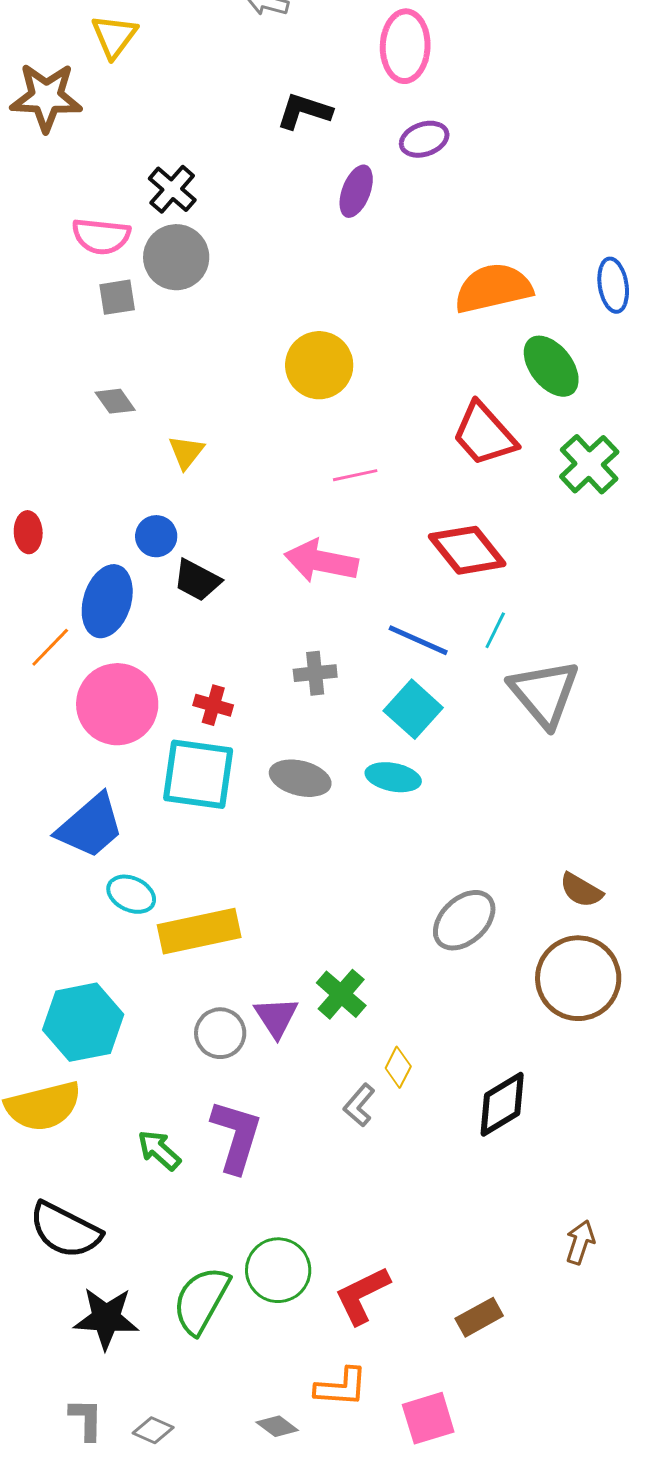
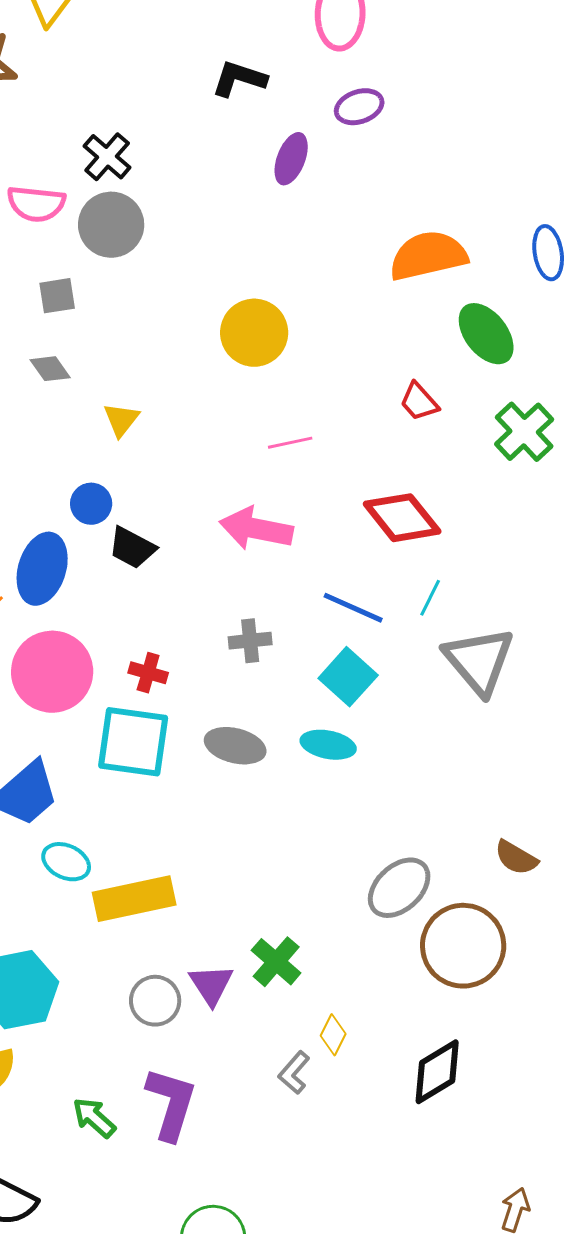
gray square: (117, 297) -> (57, 296), moved
red trapezoid: (484, 434) -> (419, 402), size x0.6
brown circle: (578, 978) -> (463, 946), moved

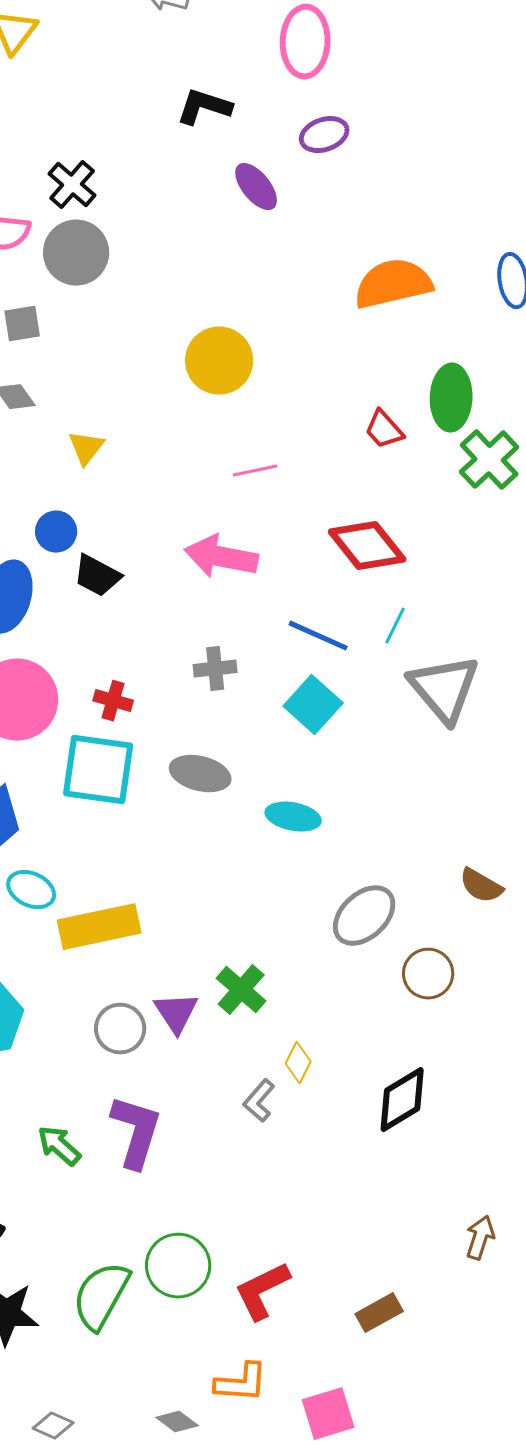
purple ellipse: (291, 159) -> (256, 187), turned -60
green ellipse: (486, 334) -> (451, 398), moved, turned 40
cyan ellipse: (328, 745) -> (293, 817), moved
brown circle: (463, 946) -> (428, 974), size x0.6

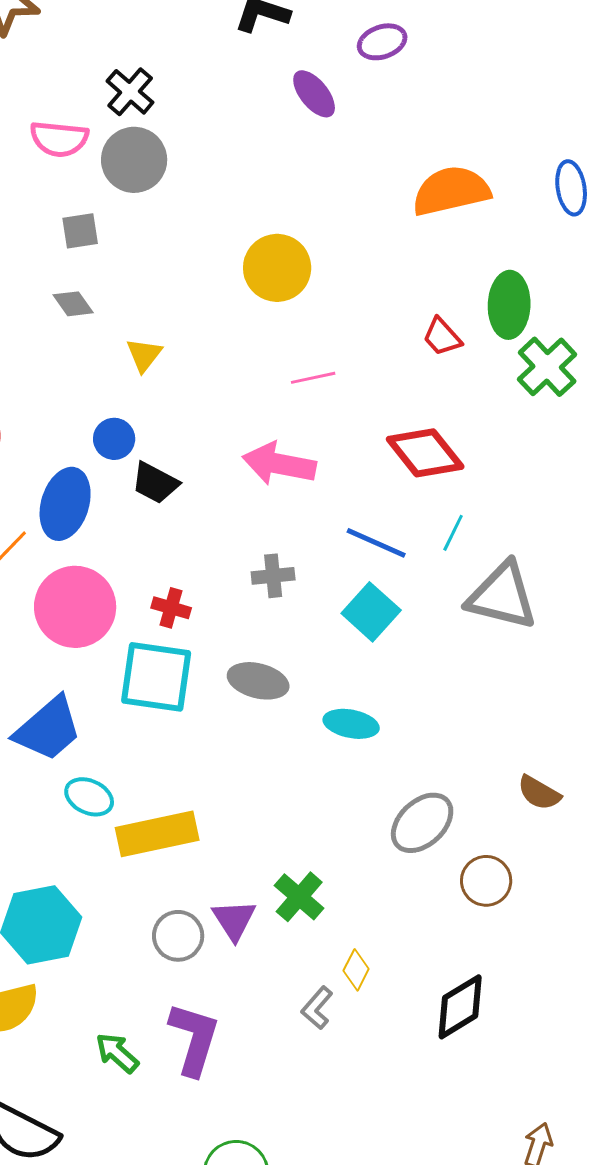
gray triangle: (444, 689) -> (502, 596), turned -36

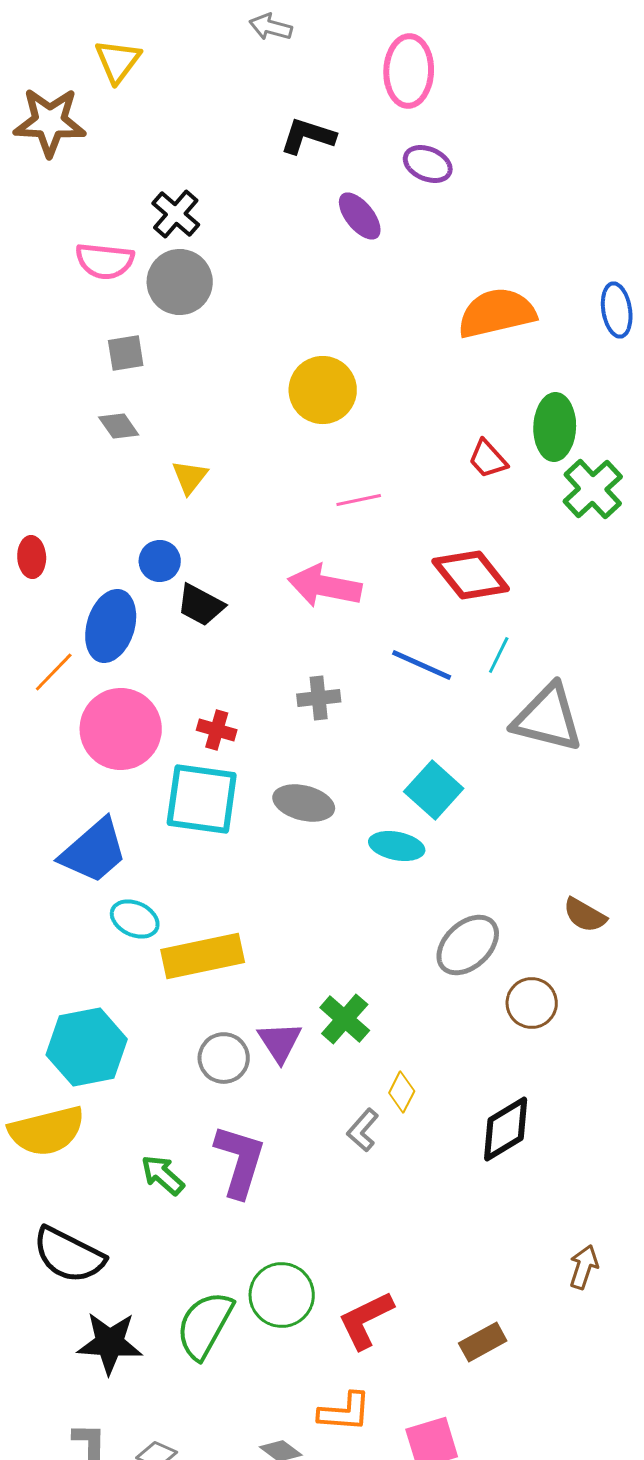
purple ellipse: (382, 42) -> (428, 164), turned 42
cyan square: (371, 612) -> (434, 790), moved

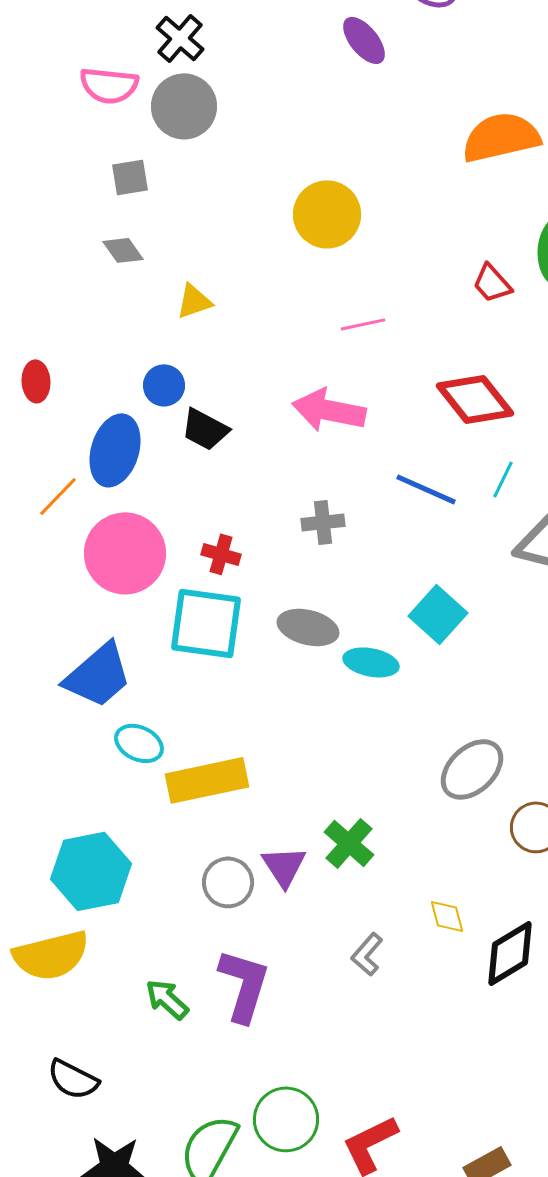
yellow triangle: (190, 477) -> (194, 301), turned 33
cyan ellipse: (397, 846) -> (371, 662), moved
yellow diamond: (402, 1092) -> (447, 916), moved, turned -42
black semicircle: (69, 1255) -> (73, 1079), size x0.7

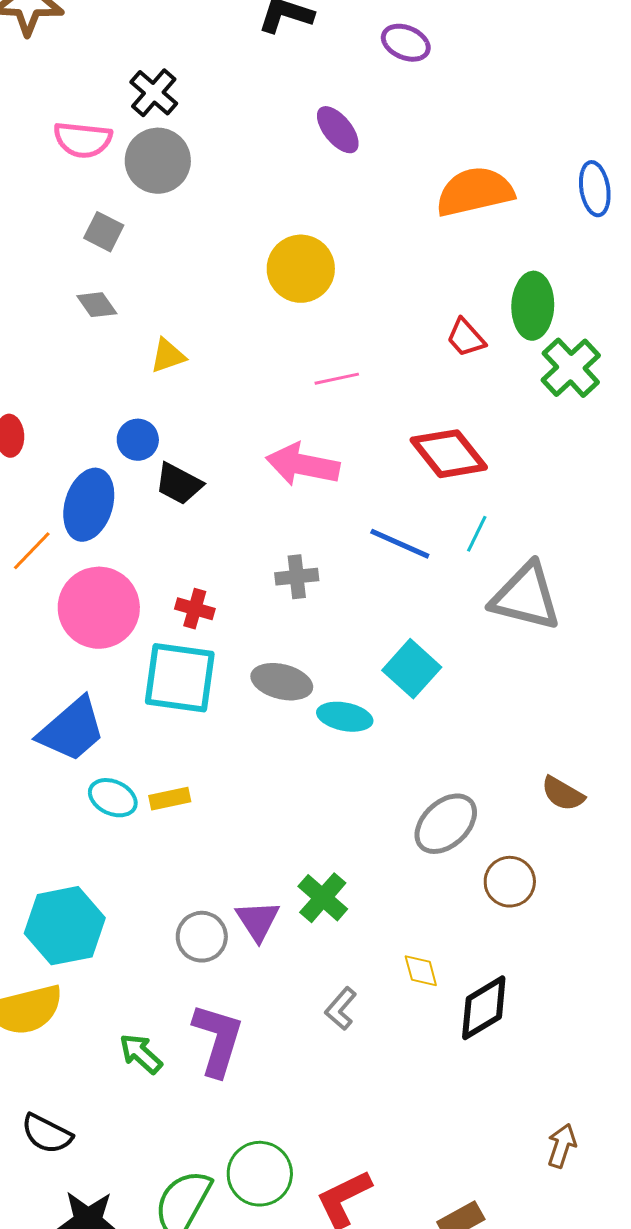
purple ellipse: (364, 40) -> (338, 130), moved
gray square: (130, 177) -> (104, 232), turned 36
yellow rectangle: (207, 780) -> (170, 799), moved, size x0.5

